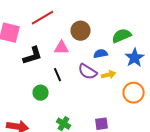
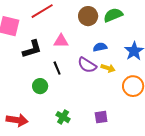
brown circle: (81, 31) -> (88, 16), moved
green semicircle: (122, 36) -> (113, 15), moved
yellow arrow: (109, 75) -> (108, 68), turned 32

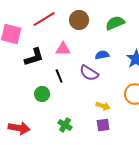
brown circle: (88, 16) -> (79, 20), moved
yellow arrow: (108, 68) -> (103, 106), moved

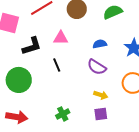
purple semicircle: (89, 73) -> (97, 67), moved
green circle: (42, 94) -> (19, 80), moved, size x1.6
green cross: (65, 125) -> (63, 114), turned 32

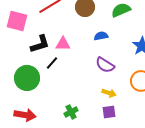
pink triangle: (61, 38) -> (63, 44), moved
blue semicircle: (100, 44) -> (101, 36), moved
black line: (57, 65) -> (52, 63), moved, turned 64

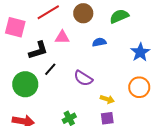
pink triangle: (63, 44) -> (62, 37), moved
purple semicircle: (105, 65) -> (83, 78), moved

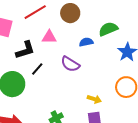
green semicircle: (119, 16) -> (108, 29), moved
purple semicircle: (83, 78) -> (70, 64), moved

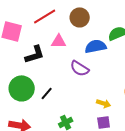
blue semicircle: (86, 42) -> (96, 46), size x1.5
black line: (37, 69) -> (47, 93), moved

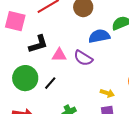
pink triangle: (59, 41) -> (59, 55), moved

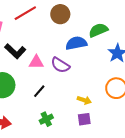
black L-shape: (38, 44) -> (15, 51), turned 60
black line: (50, 83) -> (39, 91), moved

